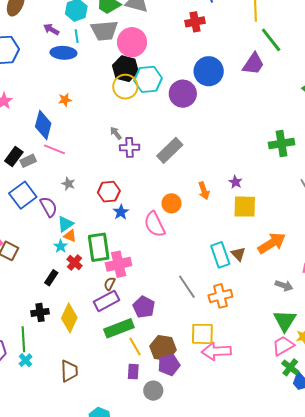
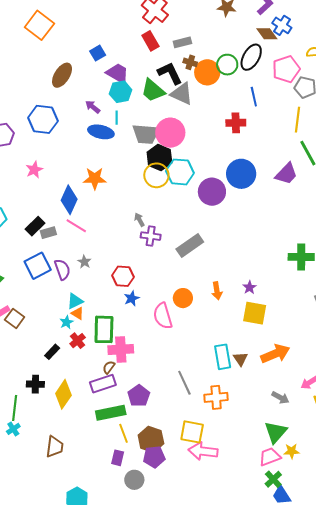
gray trapezoid: (104, 31) -> (146, 134), moved
orange star: (65, 100) -> (95, 178), size x1.6
purple semicircle: (49, 207) -> (62, 269), moved

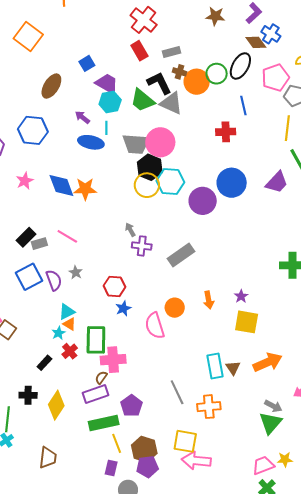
blue diamond: (69, 200) -> (61, 186), moved, turned -44
green triangle: (276, 432) -> (270, 423), moved

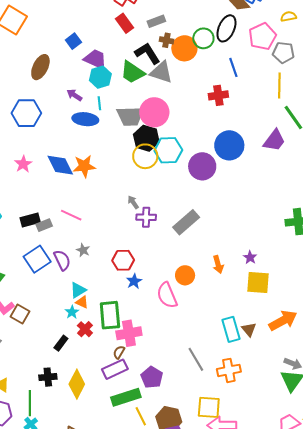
black rectangle: (26, 237) -> (30, 220), turned 36

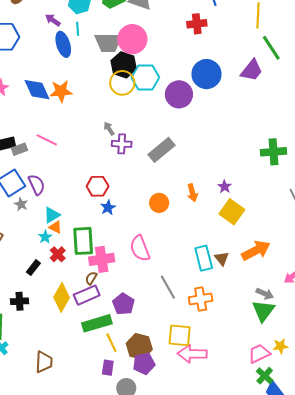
blue ellipse: (85, 119) -> (63, 44), turned 65
gray star: (83, 250) -> (21, 204), moved
yellow square: (258, 282) -> (232, 212), turned 30
pink semicircle: (167, 295) -> (140, 248), moved
yellow diamond: (77, 384) -> (62, 297), moved

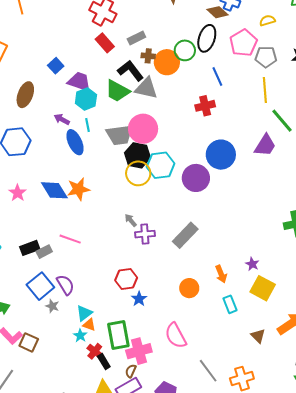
cyan rectangle: (204, 258) -> (230, 304), moved, size x0.7
black rectangle: (33, 268) -> (104, 361), moved, turned -63

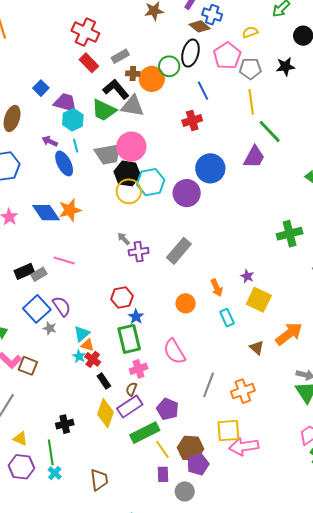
green rectangle: (118, 335) -> (129, 339), moved
red cross: (95, 351) -> (93, 359), moved
pink cross: (139, 351) -> (139, 369), size x0.7
gray line: (208, 371) -> (209, 385), turned 60

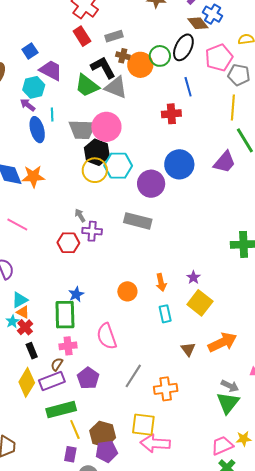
cyan hexagon: (73, 120) -> (34, 87), moved
gray rectangle: (179, 251) -> (138, 221), moved, turned 52
red hexagon: (122, 297) -> (68, 243), moved
purple pentagon: (168, 409) -> (88, 378), moved

